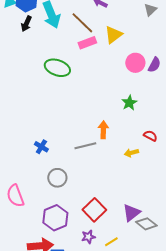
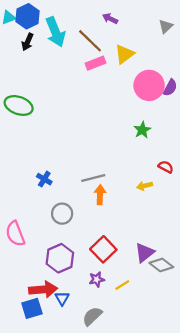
pink circle: (135, 63) -> (149, 85), size x1.4
green ellipse: (57, 68) -> (19, 105), moved
orange arrow: (103, 130) -> (100, 195), moved

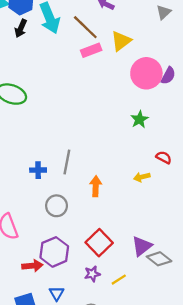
gray line: (93, 178) -> (67, 162), moved, turned -65
blue cross: (44, 179) -> (38, 170), turned -32
red arrow: (43, 289) -> (32, 266), moved, size x0.7

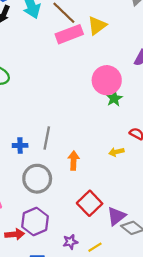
pink rectangle: (91, 50) -> (69, 34), size x1.4
pink circle: (146, 73) -> (107, 80), moved
gray circle: (57, 206) -> (37, 179), size x1.4
red square: (99, 243) -> (90, 203), moved

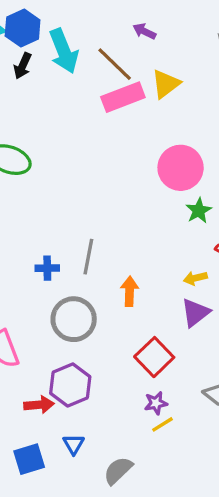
green star: (114, 98) -> (199, 211), moved
purple triangle: (116, 216) -> (195, 313), moved
purple star: (70, 242) -> (156, 403), moved

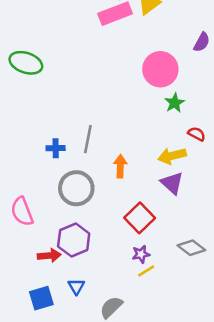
yellow arrow: (195, 278) -> (172, 156), size x1.5
purple triangle: (195, 313) -> (172, 183), turned -40

